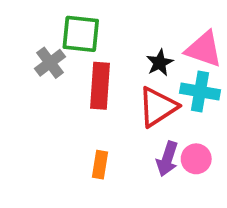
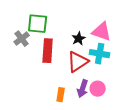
orange rectangle: (100, 165) -> (61, 95), moved

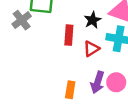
red rectangle: (48, 51) -> (69, 35), moved, size x0.7
red triangle: (78, 62) -> (91, 49), size x0.6

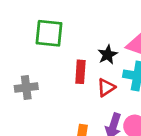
gray cross: (22, 20) -> (26, 88), moved, turned 30

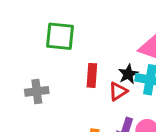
black star: (108, 55) -> (128, 74), moved

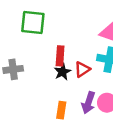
black star: (128, 74) -> (62, 72), moved

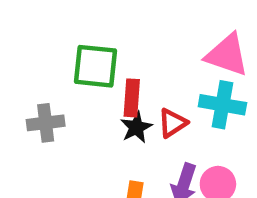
green square: (33, 23) -> (95, 66), moved

